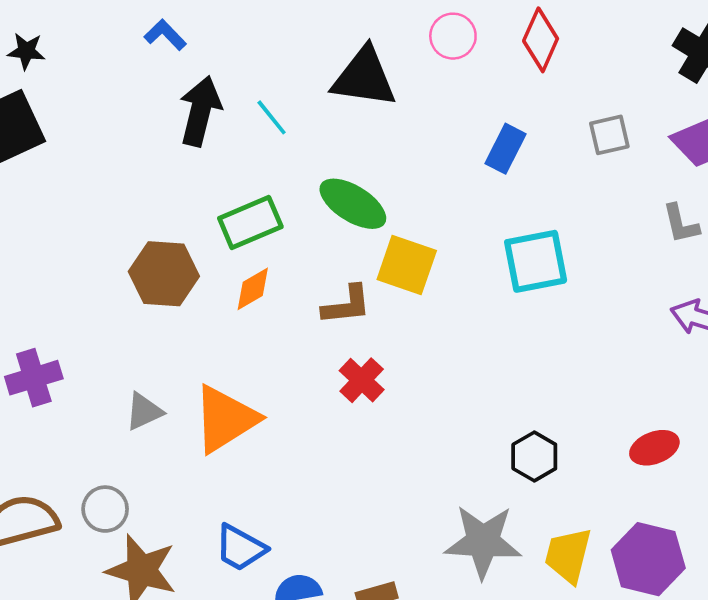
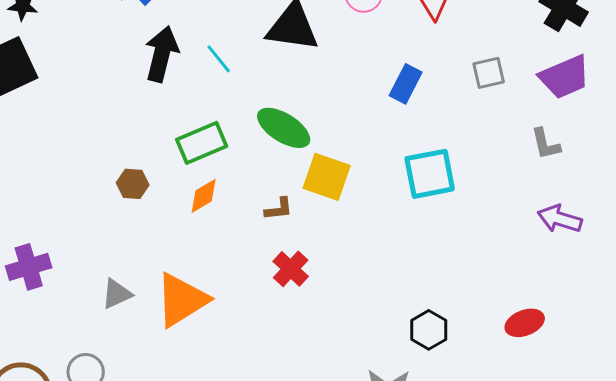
brown hexagon: (164, 274) -> (133, 184), size x0.6
brown L-shape: (347, 305) -> (279, 209), size x0.7

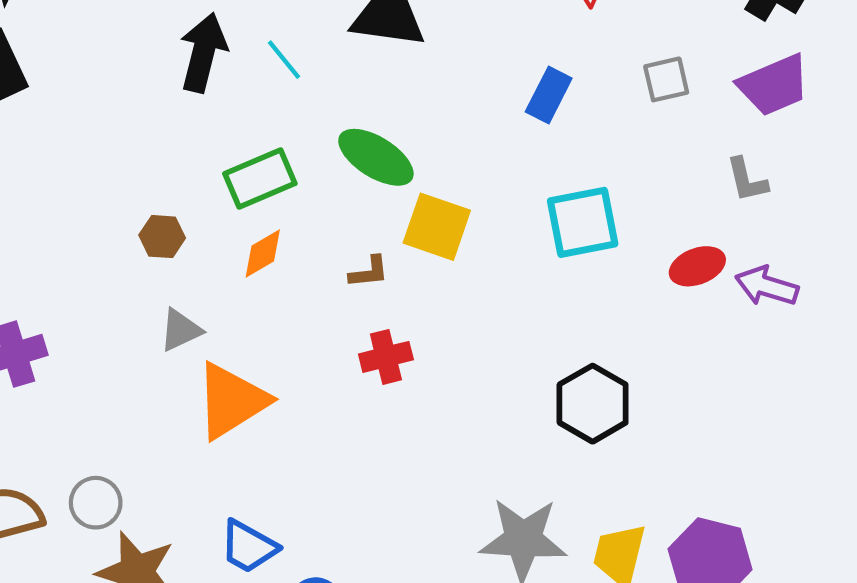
red cross: (291, 269) -> (386, 357), turned 33
gray triangle: (117, 294) -> (181, 330), moved
red ellipse: (525, 323) -> (697, 266), moved
black hexagon: (429, 330) -> (593, 404), moved, size x1.4

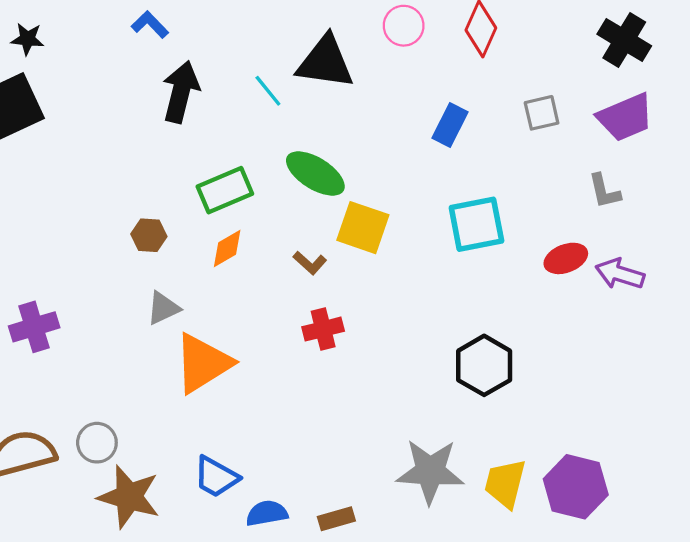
cyan line: (284, 60) -> (268, 91), moved
brown L-shape: (369, 272) -> (310, 263), turned 48

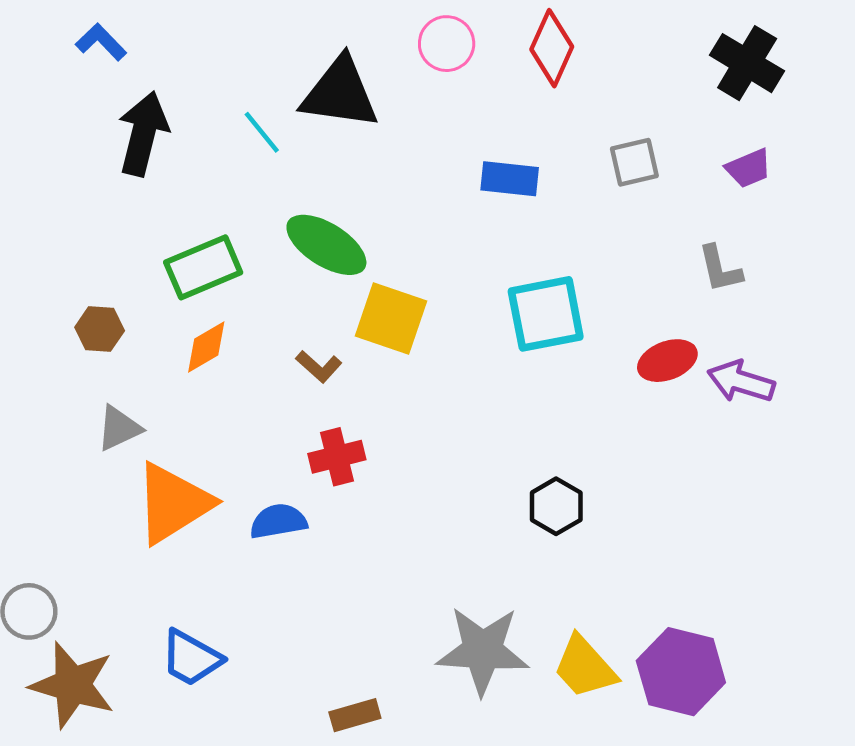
purple trapezoid: (625, 117) -> (749, 168), size x0.6
blue rectangle: (450, 125) -> (510, 179), turned 69
black hexagon: (484, 365) -> (556, 506), size x0.7
yellow trapezoid: (505, 483) -> (585, 667), turned -56
blue semicircle: (267, 513) -> (278, 521), moved

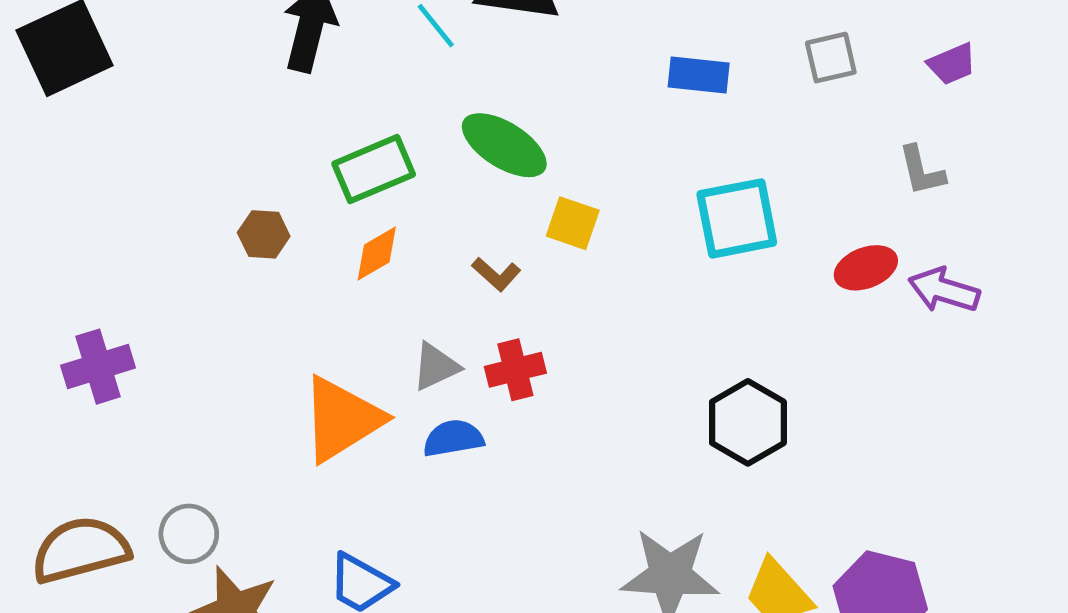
yellow square: (391, 318) -> (573, 223), size x0.7
gray triangle: (119, 428) -> (436, 367), moved
black hexagon: (556, 506) -> (748, 422), size x1.4

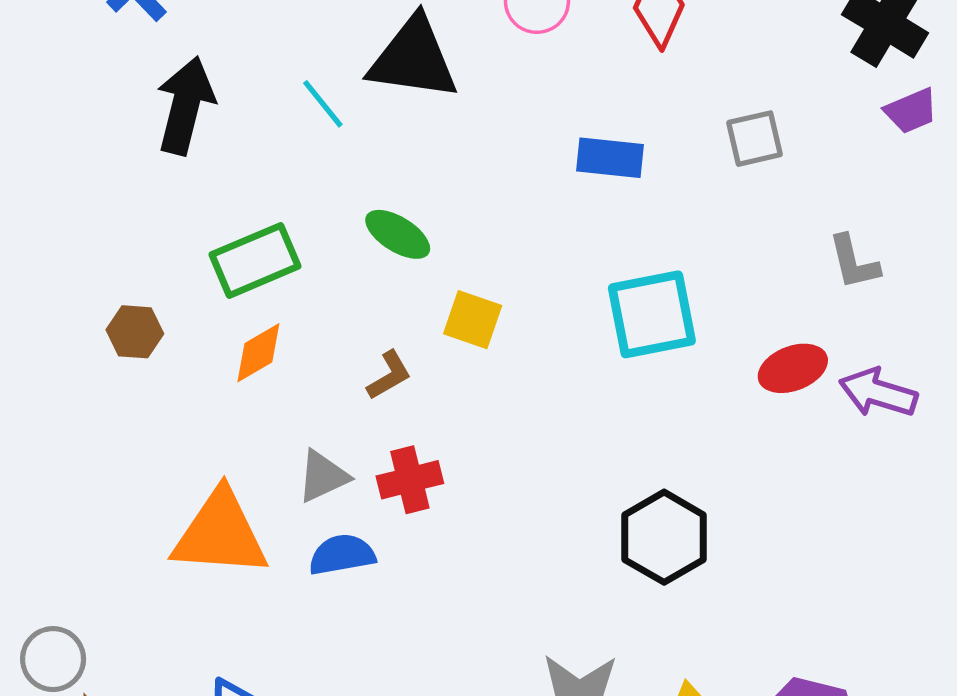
purple trapezoid: (952, 64) -> (911, 111), moved
green ellipse: (504, 145) -> (398, 234), size x0.7
brown L-shape: (496, 274) -> (389, 375), turned -72
orange triangle: (342, 419) -> (220, 534), turned 36

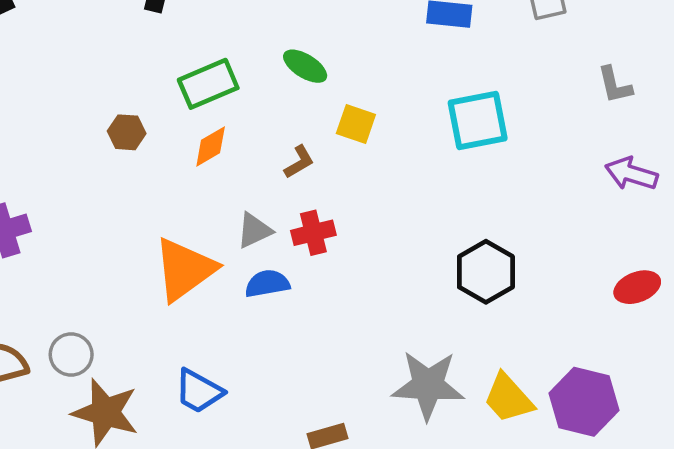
red ellipse: (793, 368) -> (637, 287), moved
orange triangle: (220, 534) -> (185, 269), turned -40

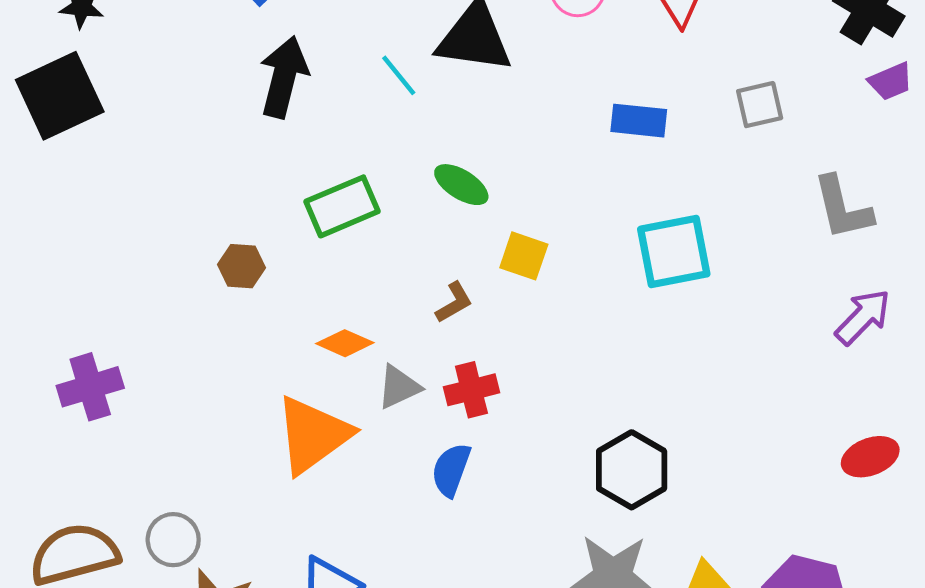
gray L-shape: (615, 85) -> (843, 208), size x1.4
orange diamond: (211, 147) -> (345, 343), moved, turned 54
purple arrow: (631, 174) -> (863, 317), turned 117
black hexagon: (486, 272) -> (632, 470), moved
blue semicircle: (267, 284) -> (451, 470), moved, turned -60

